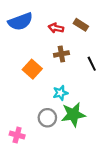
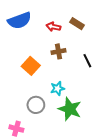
green star: (73, 114) -> (70, 109), turned 30
gray circle: (47, 118) -> (36, 105), moved

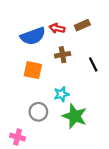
blue semicircle: (19, 21) -> (33, 36), moved
brown rectangle: (77, 24) -> (82, 25), turned -56
orange square: (31, 66) -> (33, 70), turned -30

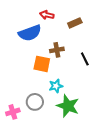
red arrow: (57, 28) -> (47, 15), moved
orange square: (33, 70) -> (42, 64), moved
pink cross: (18, 137) -> (13, 112), moved, turned -32

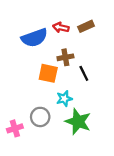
red arrow: (47, 15) -> (61, 27), moved
black line: (85, 59) -> (84, 73), moved

